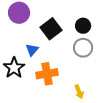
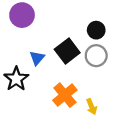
black square: (51, 29) -> (67, 51), moved
orange cross: (47, 74) -> (65, 95), moved, turned -30

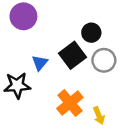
black circle: (96, 30) -> (91, 33), moved
black star: (16, 79) -> (17, 85), turned 30

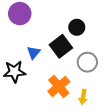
gray circle: (104, 60) -> (87, 62), moved
yellow arrow: (99, 116) -> (83, 97), turned 32

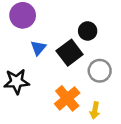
blue triangle: (33, 53) -> (38, 48), moved

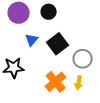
black circle: (88, 31) -> (49, 12), moved
yellow arrow: (95, 110) -> (79, 83), moved

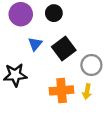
orange cross: (56, 82) -> (62, 90), turned 35

